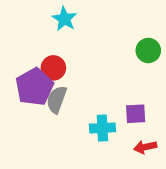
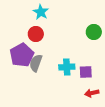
red circle: (53, 68) -> (36, 34), moved
cyan cross: (102, 128) -> (67, 67), moved

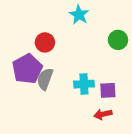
cyan star: (41, 12) -> (79, 15), moved
red arrow: (92, 93) -> (103, 114), moved

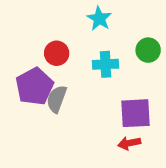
cyan cross: (84, 84) -> (106, 64), moved
purple square: (108, 90) -> (135, 113), size x1.5

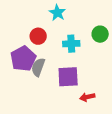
cyan star: (99, 19) -> (57, 13), moved
purple square: (135, 113) -> (68, 77), moved

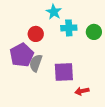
cyan cross: (71, 44) -> (69, 28), moved

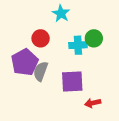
cyan cross: (69, 28) -> (78, 45), moved
green circle: (94, 32) -> (94, 38), moved

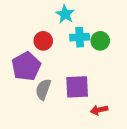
cyan cross: (78, 45) -> (80, 37), moved
gray semicircle: (41, 71) -> (43, 89), moved

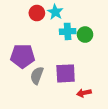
red circle: (43, 41) -> (37, 13), moved
purple pentagon: (26, 66) -> (23, 56), turned 30

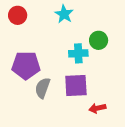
red circle: (37, 13) -> (18, 15), moved
cyan cross: (68, 31) -> (78, 53), moved

